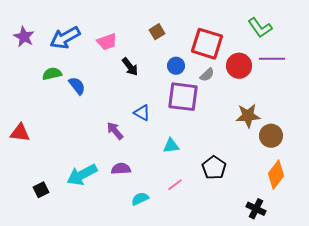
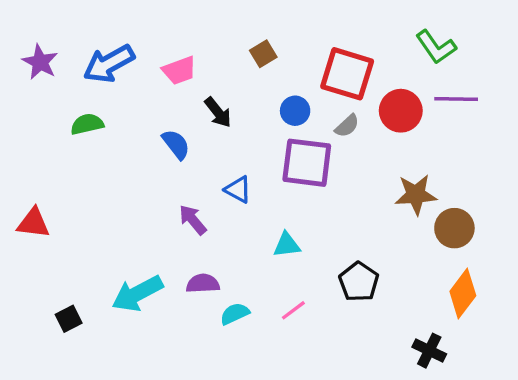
blue semicircle: (77, 86) -> (176, 144), moved
cyan semicircle: (140, 199) -> (235, 314), moved

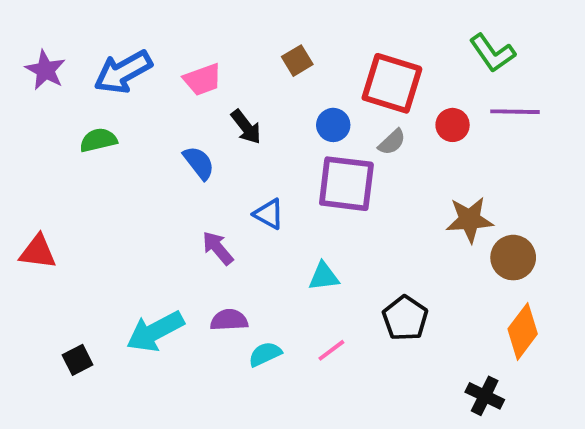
red circle: (401, 111) -> (453, 125), size x0.7

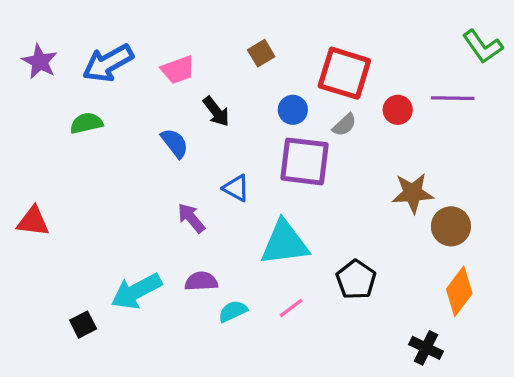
green L-shape: (492, 53) -> (483, 47), moved
cyan triangle: (324, 276) -> (284, 243), size x1.8
black square: (78, 360) -> (83, 325), moved

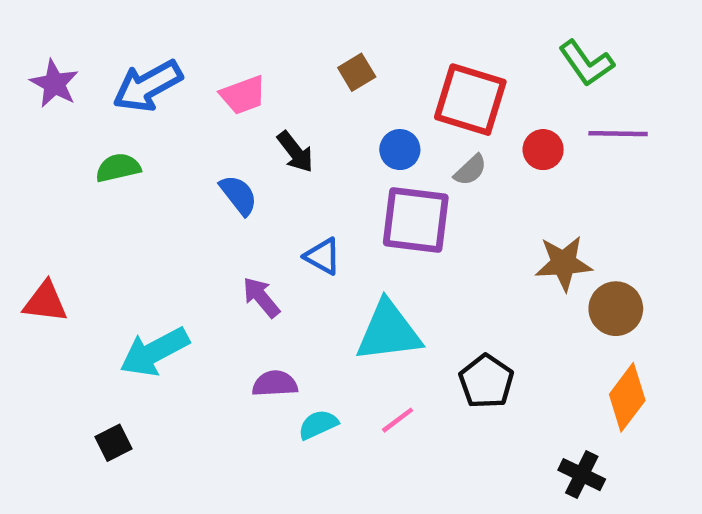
green L-shape: (483, 47) -> (586, 63), moved
cyan arrow: (136, 291) -> (154, 352), moved

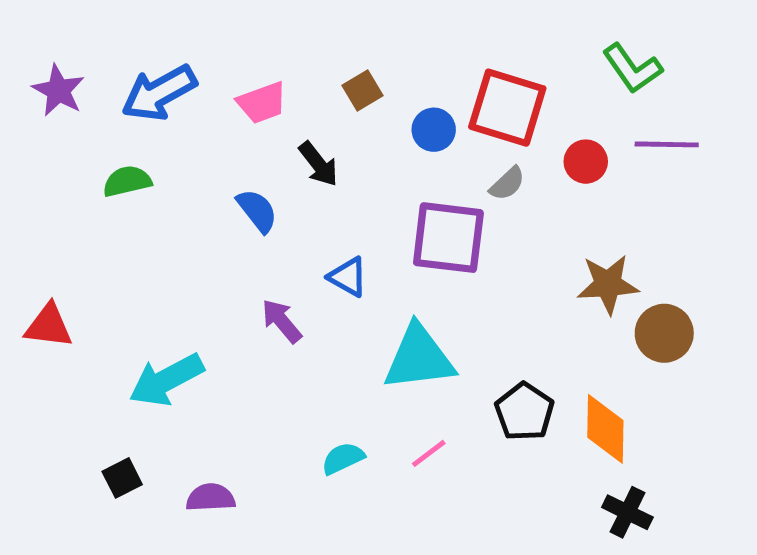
brown square: (357, 72) -> (363, 90), moved
blue circle: (400, 150) -> (434, 130), moved
purple semicircle: (275, 384) -> (211, 498), moved
orange diamond: (627, 397) -> (605, 429), moved, turned -36

